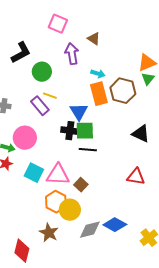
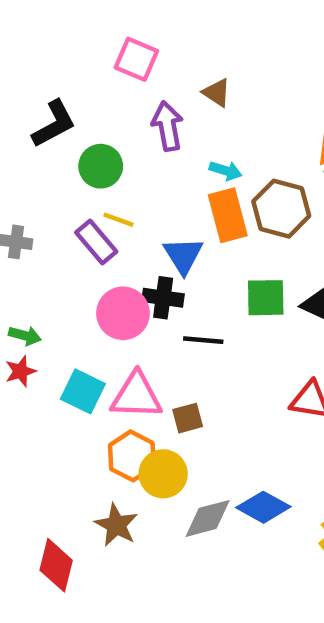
green square: (85, 131) -> (266, 298), moved
pink circle: (25, 138) -> (123, 313), moved
brown square: (81, 185) -> (188, 418), turned 32

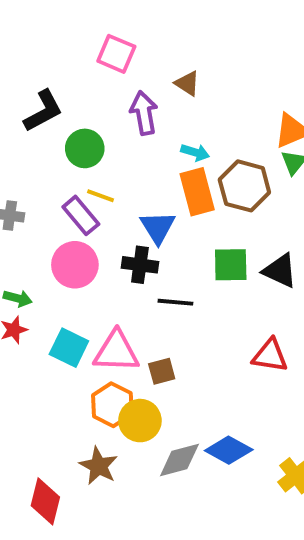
pink circle: (123, 313) -> (75, 265), moved

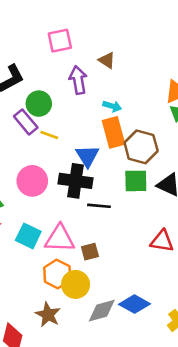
pink square: (116, 54) -> (60, 41), turned -35
brown hexagon: (244, 186) -> (141, 147), moved
purple rectangle: (81, 215) -> (26, 122), moved
black cross: (140, 265) -> (76, 181), size x1.4

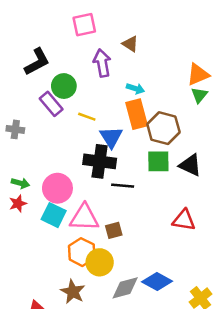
yellow line: (49, 135) -> (87, 117), moved
pink circle: (32, 181) -> (57, 188), moved

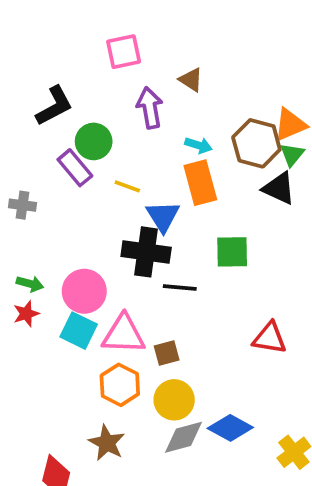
brown hexagon: (163, 128) -> (256, 143), moved
black triangle: (190, 165) -> (279, 188), moved
yellow circle: (100, 262) -> (174, 400), moved

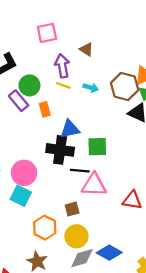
orange rectangle: (200, 183) -> (45, 109), moved, size x0.6
yellow line: (127, 186) -> (63, 85), moved
blue triangle: (163, 216) -> (70, 129), turned 50
green square: (232, 252) -> (97, 147), moved
pink triangle: (124, 334) -> (94, 185), moved

